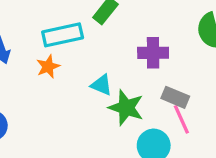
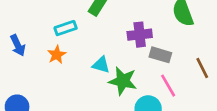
cyan rectangle: (63, 35) -> (66, 28), size x0.7
gray rectangle: (175, 97) -> (160, 55), moved

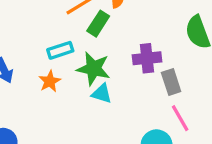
gray rectangle: (160, 55) -> (171, 82), turned 55
green star: (123, 81) -> (93, 69), moved

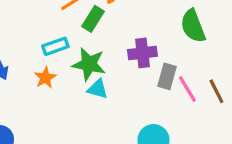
gray rectangle: (171, 82) -> (167, 76), turned 35
pink line: (180, 118) -> (187, 89), moved

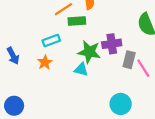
green rectangle: (93, 19) -> (77, 21), turned 56
green star: (89, 64) -> (89, 52), moved

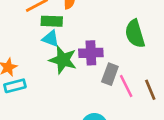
cyan rectangle: (51, 40) -> (15, 86), moved
cyan triangle: (81, 69) -> (51, 39), moved

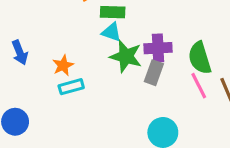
green semicircle: (135, 34) -> (200, 58), moved
gray rectangle: (110, 74) -> (154, 73), moved

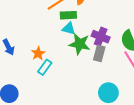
purple cross: (158, 48) -> (101, 37), turned 30
cyan rectangle: (71, 87) -> (45, 67), turned -35

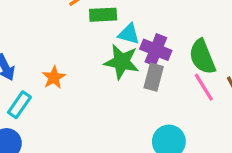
cyan triangle: (69, 29) -> (129, 34), moved
cyan rectangle: (45, 67) -> (19, 105), moved

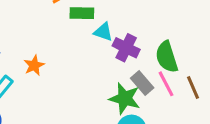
green star: (122, 62) -> (125, 98), moved
gray rectangle: (154, 77) -> (142, 83), moved, turned -60

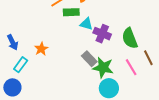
gray rectangle: (142, 83) -> (89, 59), moved
pink line: (166, 84) -> (131, 67), moved

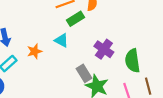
green rectangle: (71, 12) -> (75, 19), turned -42
cyan triangle: (86, 24) -> (62, 40), moved

